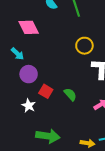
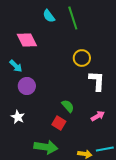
red square: (46, 91) -> (59, 123), moved
white star: (29, 106) -> (18, 117), moved

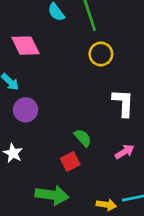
yellow circle: (82, 58) -> (101, 54), moved
red square: (59, 123) -> (70, 161), turned 32

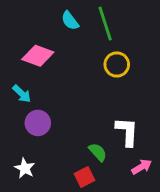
pink diamond: (25, 46) -> (38, 56), turned -44
white L-shape: (123, 103) -> (127, 132), moved

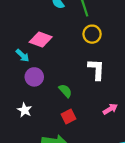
pink diamond: (38, 56) -> (41, 39), moved
white L-shape: (127, 132) -> (96, 69), moved
green semicircle: (98, 152) -> (65, 91), moved

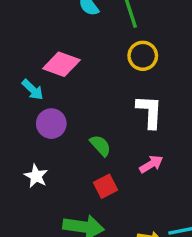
pink arrow: (110, 109) -> (151, 164), moved

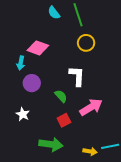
cyan arrow: (33, 90) -> (21, 63), turned 56
white L-shape: (150, 112) -> (77, 76), moved
pink arrow: (151, 164) -> (91, 107), size x1.6

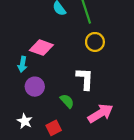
red square: (64, 120) -> (54, 128), moved

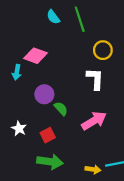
yellow circle: (95, 42) -> (103, 50), moved
white L-shape: (85, 79) -> (95, 79), moved
purple circle: (35, 87) -> (44, 94), moved

